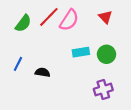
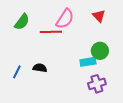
red line: (49, 17) -> (51, 32), moved, turned 45
cyan rectangle: (81, 52) -> (88, 62), moved
blue line: (18, 64) -> (17, 72), moved

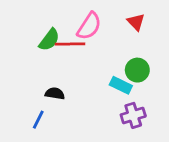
green semicircle: (22, 22) -> (49, 40), moved
cyan rectangle: (88, 62) -> (121, 85), turned 35
blue line: (17, 72) -> (38, 120), moved

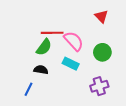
pink semicircle: (89, 26) -> (74, 41), moved, turned -75
green semicircle: (49, 40) -> (44, 47), moved
cyan rectangle: (121, 85) -> (71, 64), moved

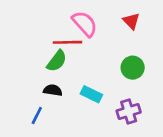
pink semicircle: (74, 41) -> (85, 24), moved
cyan rectangle: (71, 64) -> (91, 94), moved

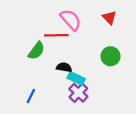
green semicircle: (57, 61) -> (36, 51), moved
black semicircle: (53, 90) -> (64, 67), moved
purple cross: (129, 112) -> (78, 93), moved, turned -30

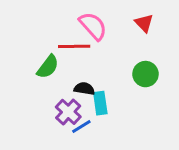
cyan rectangle: (76, 78) -> (100, 103), turned 56
purple cross: (78, 93) -> (68, 112), moved
blue line: (31, 96) -> (81, 127), moved, turned 32

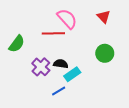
green semicircle: (48, 67) -> (17, 44), moved
cyan rectangle: (100, 103) -> (72, 74), turned 63
purple cross: (68, 112) -> (41, 67), moved

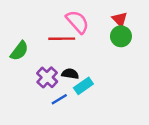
green circle: (105, 53) -> (121, 36), moved
blue line: (59, 91) -> (59, 99), moved

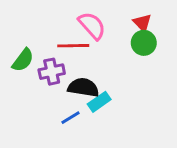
black semicircle: (70, 74) -> (83, 87), size x1.5
purple cross: (47, 77) -> (52, 72), moved, turned 35

